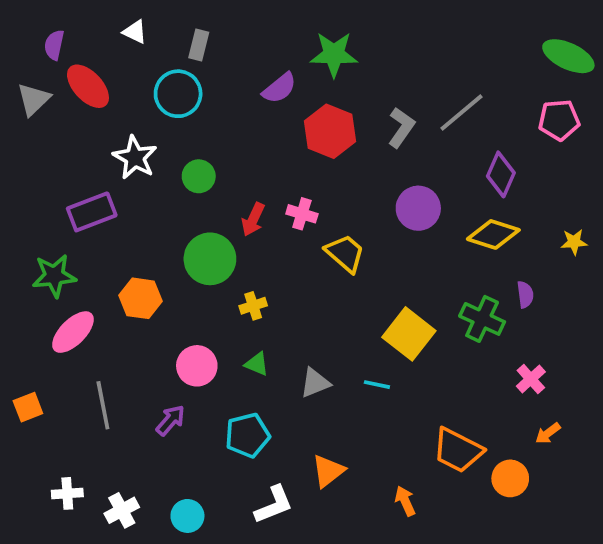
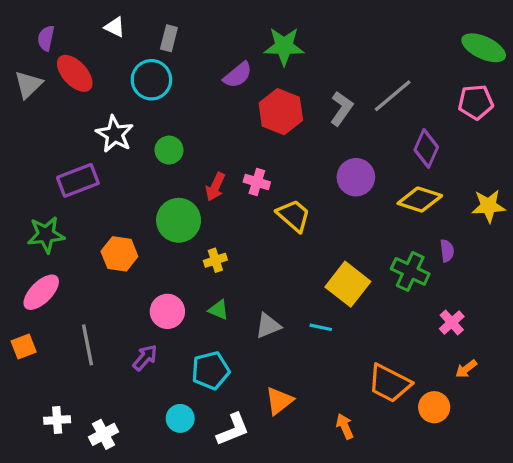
yellow star: (574, 242) -> (488, 206), size x1.5
pink ellipse: (73, 332) -> (41, 292), moved
cyan circle: (187, 516) -> (180, 418), moved

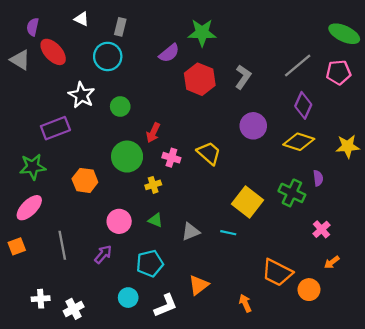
gray triangle: (28, 85) -> (20, 60), turned -45
gray line: (393, 96) -> (298, 66), moved
pink cross: (257, 182) -> (171, 158), moved

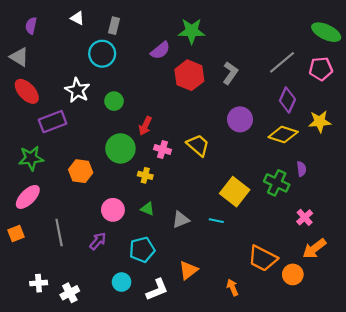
red ellipse: (53, 52) -> (27, 91), moved
yellow star: (348, 146) -> (320, 122), moved
yellow cross: (153, 185) -> (145, 175), turned 32
orange arrow: (332, 262) -> (314, 249), size x1.6

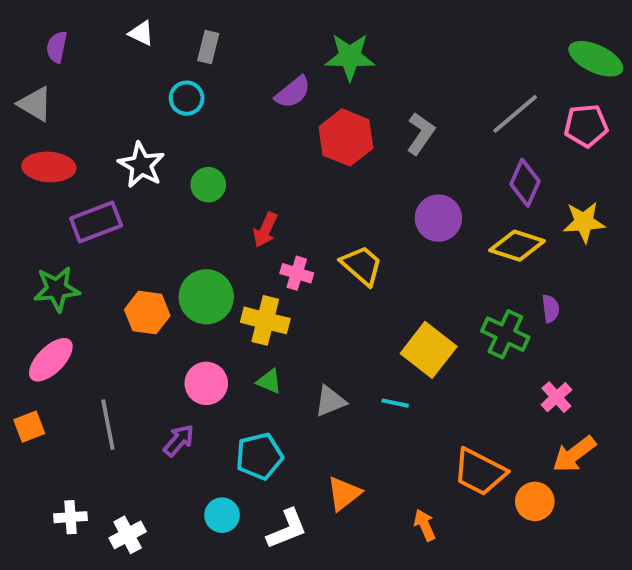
cyan circle: (102, 54) -> (187, 98), size x0.7
red ellipse: (27, 91) -> (49, 167), turned -44
green circle: (120, 148) -> (206, 297), moved
yellow cross: (145, 175) -> (265, 320), size x1.6

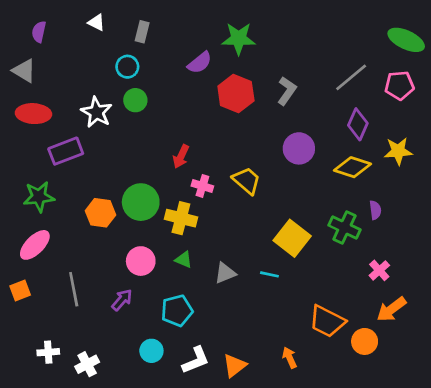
green circle: (208, 185) -> (135, 100), moved
orange triangle: (344, 494) -> (235, 366), moved

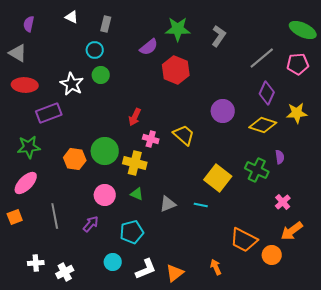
gray L-shape: (287, 91) -> (219, 36), moved

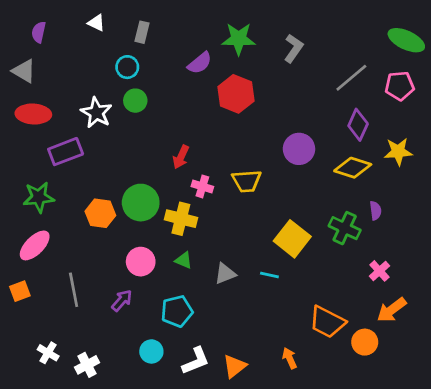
yellow trapezoid: (184, 135) -> (247, 181), turned 135
white cross: (36, 263) -> (48, 353), turned 35

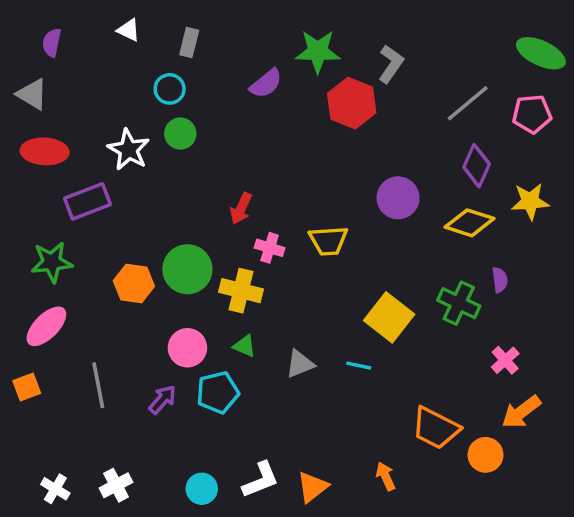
red hexagon: (236, 94) -> (352, 103), moved
cyan pentagon: (177, 311) -> (218, 392), moved
cyan circle: (151, 351) -> (202, 489), moved
white cross: (48, 353) -> (55, 489), moved

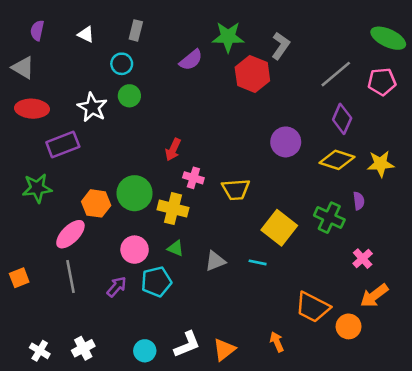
white triangle: (129, 30) -> (86, 34), moved
yellow star: (530, 201) -> (381, 164), moved
yellow trapezoid: (328, 241) -> (236, 189), moved
pink ellipse: (46, 326) -> (70, 234), moved

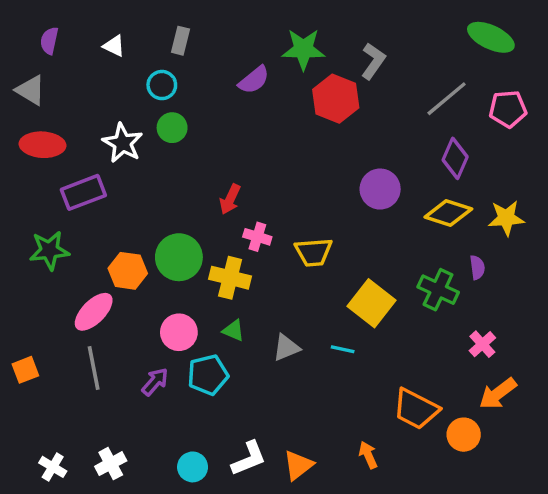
green ellipse: (388, 38) -> (491, 37), moved

